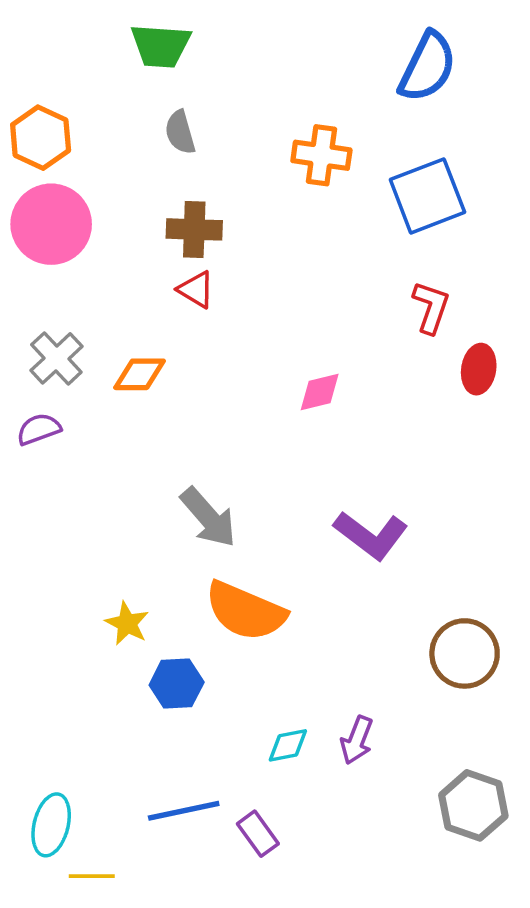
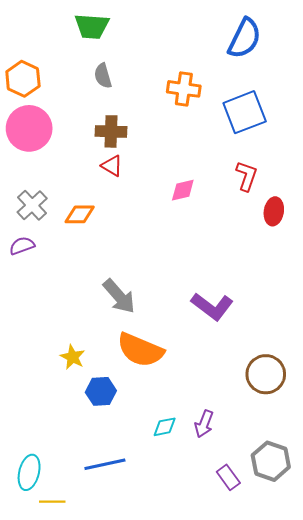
pink diamond: (320, 392) -> (183, 190), moved
purple rectangle: (258, 834) -> (228, 477), moved

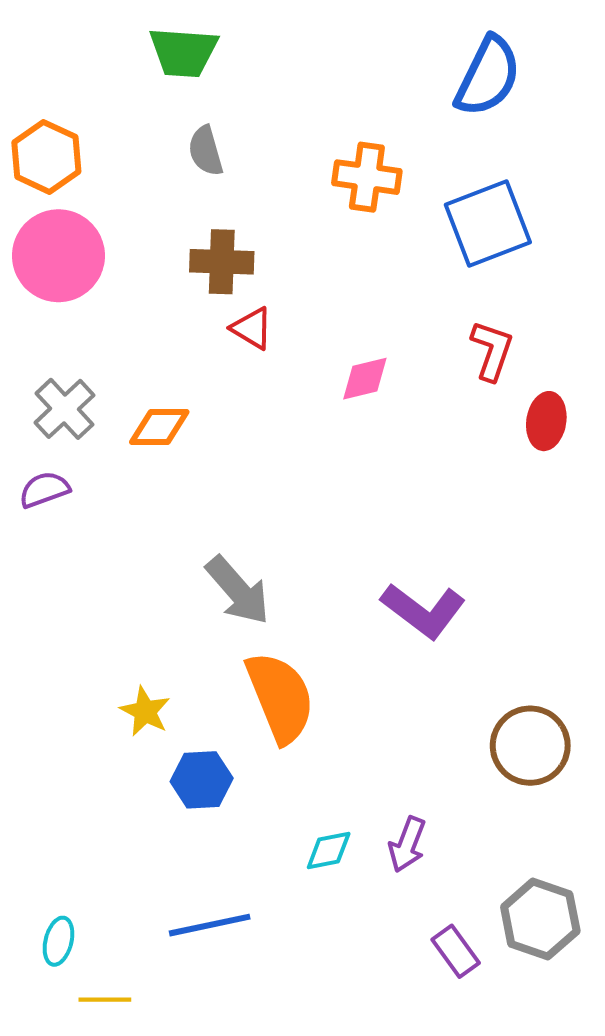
red triangle: (112, 166) -> (252, 328), moved
orange semicircle: (140, 350) -> (280, 697), turned -135
cyan ellipse: (29, 472) -> (58, 941), size x0.7

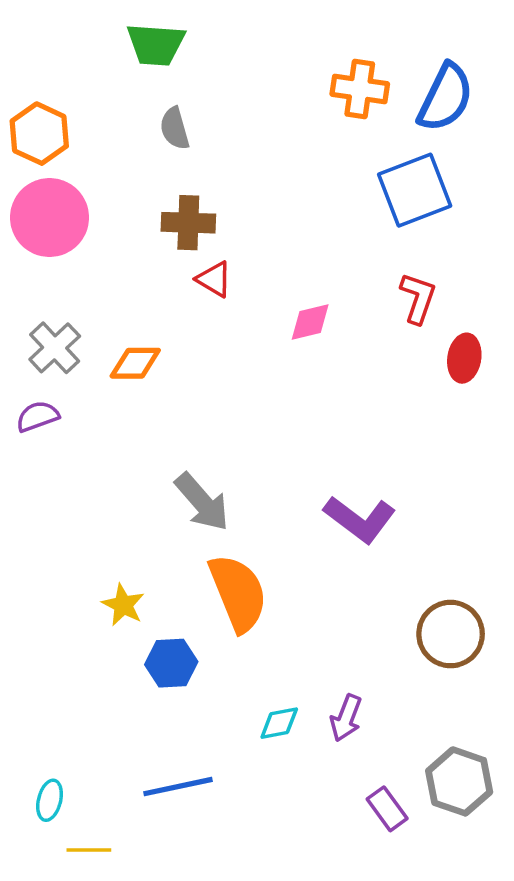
blue semicircle: (488, 76) -> (445, 98), moved
orange cross: (367, 177) -> (360, 89), moved

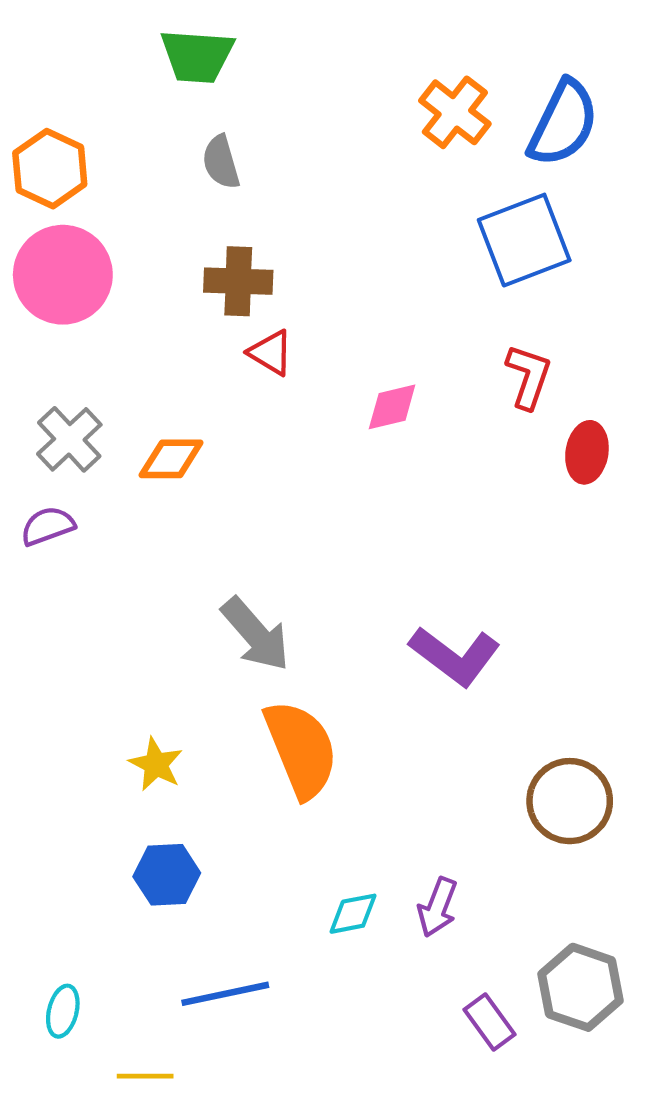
orange cross: (360, 89) -> (455, 112), turned 30
blue hexagon: (171, 663) -> (167, 875), moved
yellow line: (89, 850) -> (145, 1076), moved

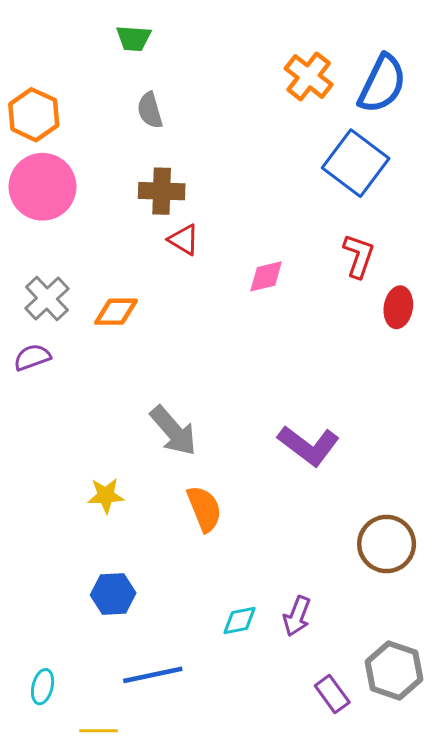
green trapezoid: (197, 56) -> (134, 38), size x0.7
blue square: (524, 240) -> (356, 163), turned -32
orange semicircle: (301, 749) -> (204, 509), size x0.7
yellow star: (156, 764) -> (106, 495), moved, turned -30

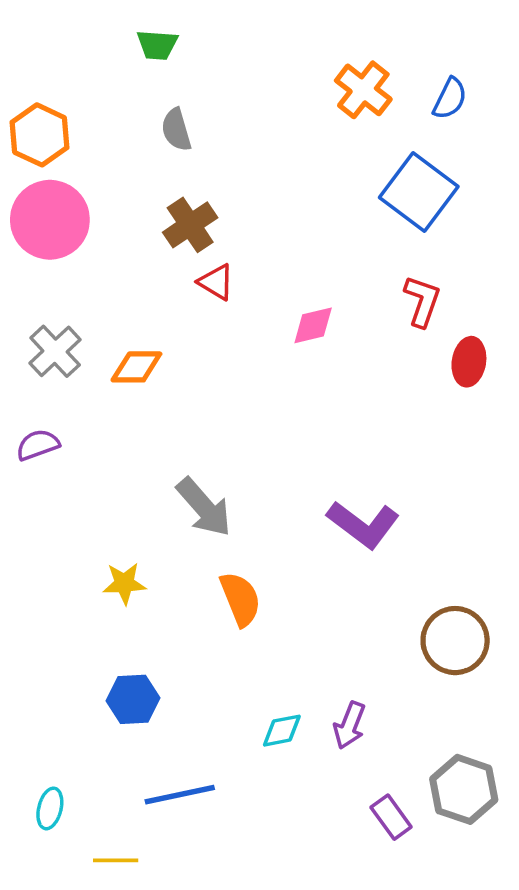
blue semicircle: (382, 84) -> (450, 99), size x0.6
brown cross: (162, 191) -> (190, 225), turned -36
purple semicircle: (32, 357) -> (38, 445), moved

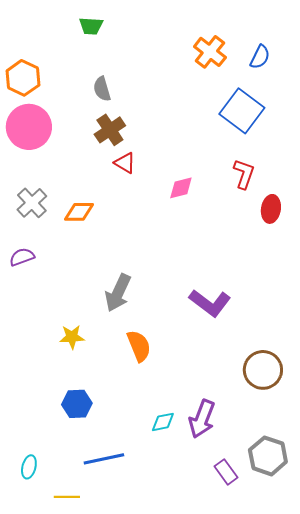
gray semicircle: (176, 130) -> (102, 89), moved
gray arrow: (204, 507) -> (118, 293), turned 66
purple arrow: (349, 725) -> (202, 419), size x1.4

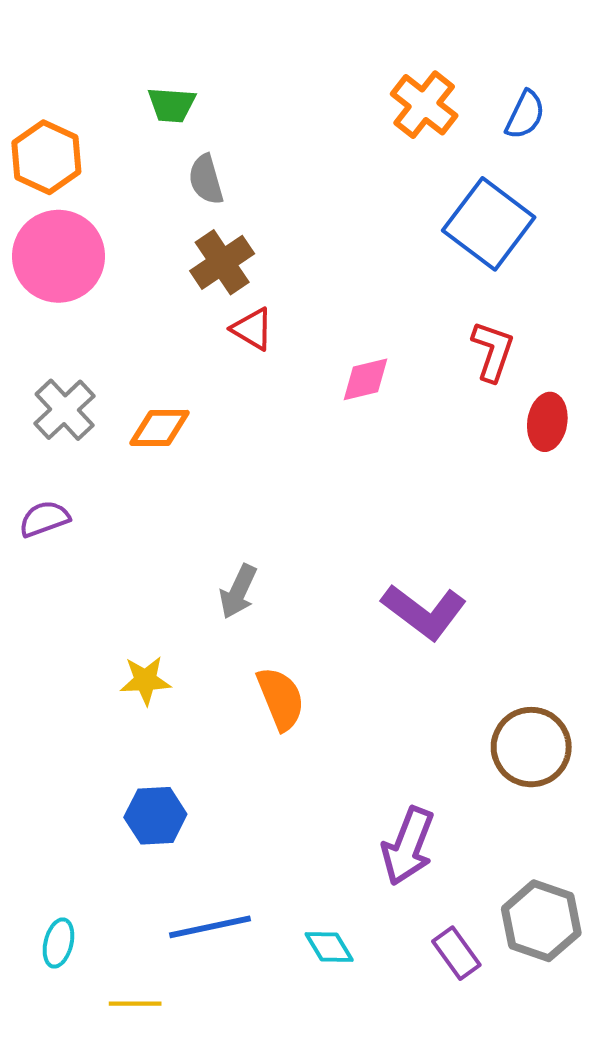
green trapezoid: (91, 26) -> (172, 105), moved
gray arrow: (118, 293) -> (238, 592), size x0.7
cyan diamond: (163, 422) -> (329, 947), moved, turned 70

